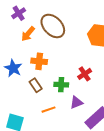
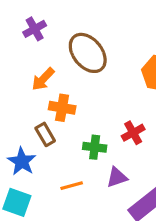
orange arrow: (28, 34) -> (43, 79), moved
blue star: (13, 68) -> (22, 161), moved
brown rectangle: (36, 85) -> (45, 134), moved

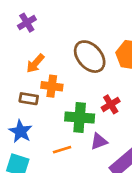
brown ellipse: (88, 53) -> (90, 57), moved
brown rectangle: (45, 134) -> (29, 99), moved, turned -48
green cross: (95, 147) -> (80, 117), size x1.5

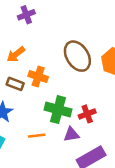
orange arrow: (35, 63) -> (16, 54), moved
red cross: (111, 104) -> (87, 114), moved

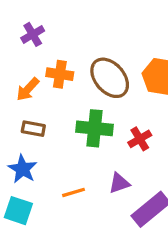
orange cross: (38, 77) -> (60, 74), moved
green cross: (58, 110) -> (94, 128), moved
red cross: (87, 114) -> (140, 139), moved

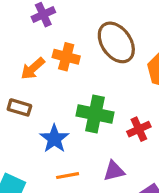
brown ellipse: (110, 78) -> (116, 42), moved
brown rectangle: (33, 129) -> (19, 107), moved
blue star: (22, 169) -> (54, 139), moved

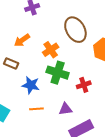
orange cross: (66, 57) -> (51, 50), moved, turned 35
blue star: (54, 139) -> (31, 85), turned -30

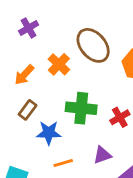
orange cross: (51, 50) -> (59, 64), moved
brown rectangle: (11, 63) -> (28, 110), moved, turned -64

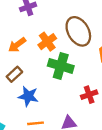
green cross: (81, 108) -> (61, 66), moved

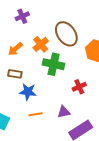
brown rectangle: (14, 74) -> (15, 74), turned 56

